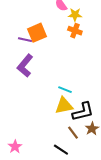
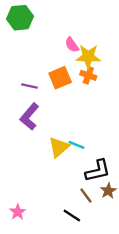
yellow star: (75, 15) -> (88, 57), size x1.5
orange square: (37, 33) -> (60, 78), moved
yellow triangle: (64, 106) -> (59, 147), moved, turned -30

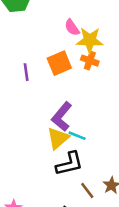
purple line: (29, 86) -> (26, 72), turned 70
purple L-shape: (29, 117) -> (62, 117), moved
black L-shape: (98, 171) -> (69, 164), moved

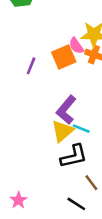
pink semicircle: (72, 27) -> (76, 46), moved
purple line: (26, 72) -> (31, 66), turned 30

